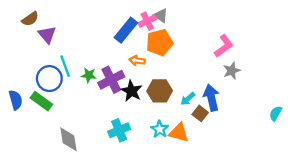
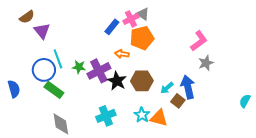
blue rectangle: (126, 30) -> (112, 27), size x0.7
green rectangle: (41, 101) -> (54, 90), moved

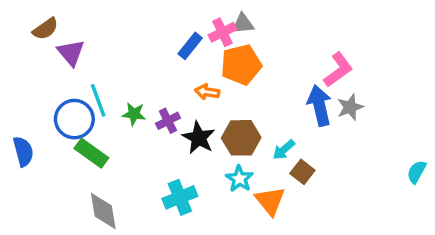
gray triangle: (143, 14) -> (243, 24), turned -40
purple cross: (99, 71) -> (168, 121), size x0.6
blue arrow: (188, 87) -> (319, 105), moved
cyan star: (142, 115) -> (239, 179), moved
orange triangle: (159, 118) -> (270, 201), turned 36

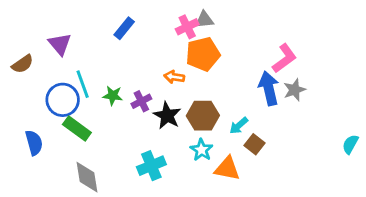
brown semicircle: (45, 29) -> (23, 64), moved
blue rectangle: (190, 46) -> (124, 28), moved
blue semicircle: (23, 151) -> (34, 143), moved
orange triangle: (270, 201) -> (227, 169), turned -40

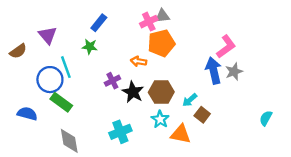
green star: (113, 96) -> (90, 47), moved
blue semicircle: (34, 143) -> (27, 114), turned -60
cyan semicircle: (350, 144) -> (266, 118), moved

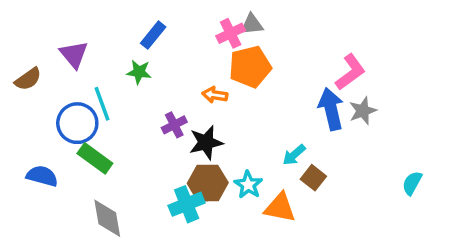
black star: (133, 92) -> (206, 142), turned 30
brown hexagon: (161, 92) -> (208, 183), moved

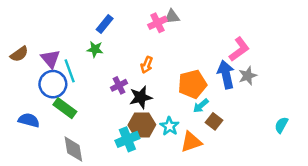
purple triangle: (74, 54) -> (50, 59), moved
orange pentagon: (250, 67) -> (192, 84), moved
orange arrow: (215, 95) -> (147, 65), turned -77
orange triangle: (280, 208) -> (191, 142), turned -30

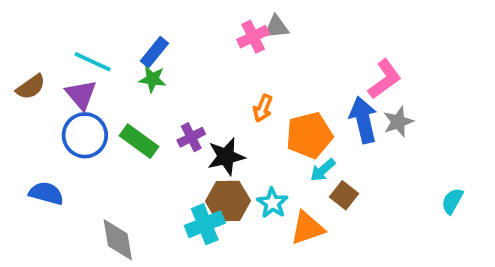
blue rectangle: (105, 24) -> (154, 52), moved
orange arrow: (147, 65) -> (263, 108), moved
cyan line: (70, 71) -> (93, 62), moved, turned -45
green rectangle: (65, 108) -> (139, 141), moved

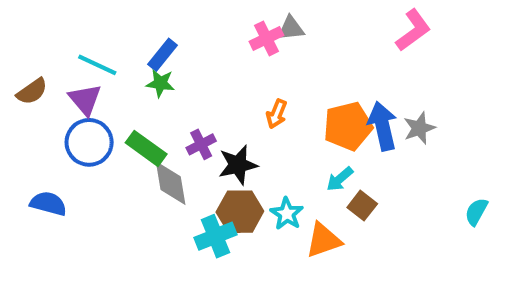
pink L-shape: (385, 79) -> (413, 30), moved
orange pentagon: (309, 135) -> (348, 126), moved
gray diamond: (118, 240) -> (171, 183), moved

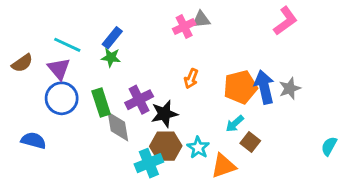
purple cross: (201, 144) -> (139, 100), size x1.4
green rectangle: (146, 148) -> (101, 103), turned 36

